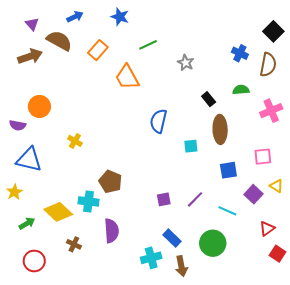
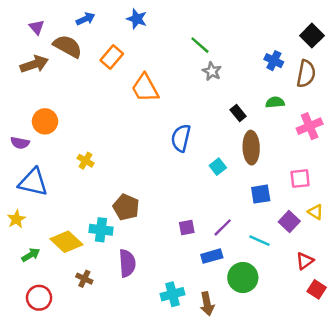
green line: (148, 45) -> (200, 45), moved, turned 66
cyan square: (191, 146) -> (218, 167), turned -32
blue rectangle: (172, 238) -> (212, 256), moved, turned -60

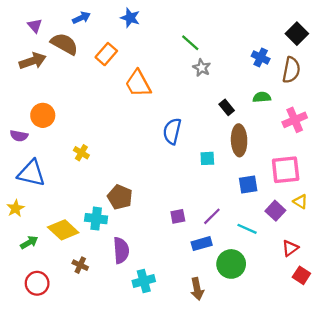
cyan square: (218, 167) -> (207, 158), turned 35
pink square: (300, 179) -> (286, 170), size x1.5
cyan cross: (173, 294) -> (144, 281), moved

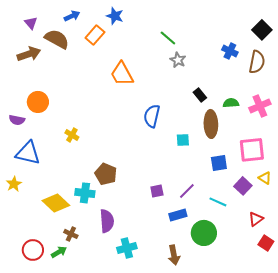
orange rectangle: (106, 54) -> (95, 35), moved
green semicircle: (262, 97) -> (231, 103), moved
green arrow: (29, 242) -> (59, 252), moved

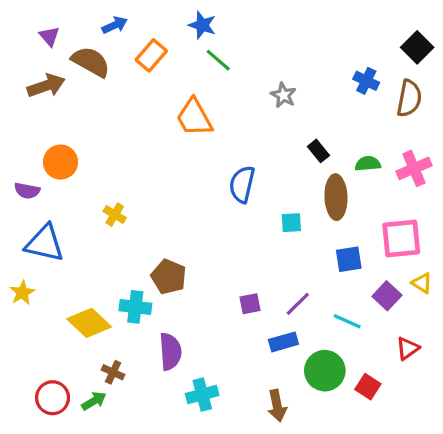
blue star: (115, 16) -> (202, 25), moved
green line: (168, 38) -> (218, 60), moved
red square: (266, 243) -> (368, 387), moved

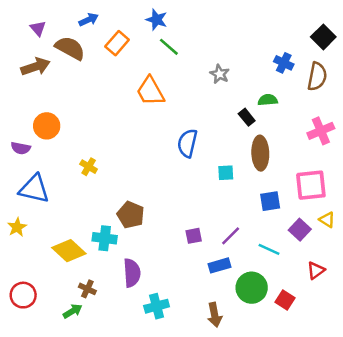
green semicircle: (368, 164) -> (268, 100), moved
red circle: (53, 398) -> (23, 295), moved

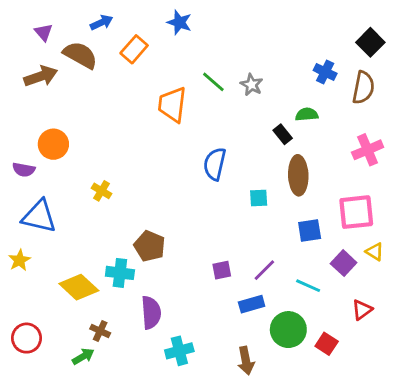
green line: (169, 47) -> (213, 82), moved
orange trapezoid: (150, 91) -> (172, 105), turned 36

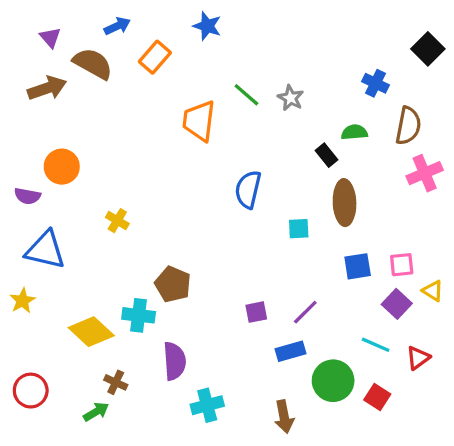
brown semicircle: (363, 88) -> (408, 126), moved
pink square: (356, 212) -> (402, 265), moved, size x0.6
cyan line: (308, 286) -> (376, 345), moved

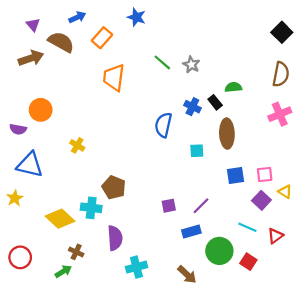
blue cross: (376, 83) -> (192, 107), moved
orange trapezoid: (199, 121) -> (114, 78), moved
brown semicircle: (408, 126) -> (281, 74), moved
brown arrow: (284, 417) -> (187, 275), turned -36

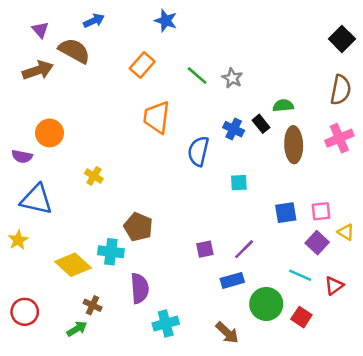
orange rectangle: (102, 38) -> (142, 65), moved
orange trapezoid: (114, 78) -> (157, 117), moved
brown ellipse: (227, 134) -> (294, 145), moved

